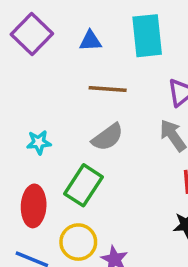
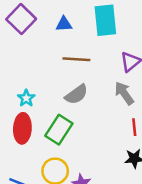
cyan star: (39, 142) -> (26, 98), turned -30
red ellipse: (34, 206) -> (22, 128), moved

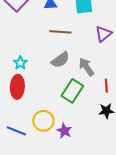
gray arrow: (124, 93) -> (86, 67), moved
green rectangle: (59, 130) -> (72, 91), moved

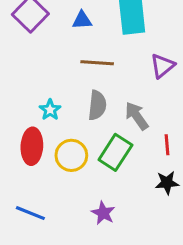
gray semicircle: (60, 60) -> (97, 105), turned -48
cyan star: (20, 63) -> (50, 110), moved
yellow circle: (43, 121) -> (71, 155), moved

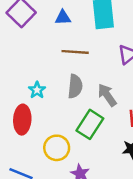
yellow circle: (71, 155) -> (57, 148), moved

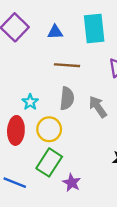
green rectangle: (90, 124) -> (49, 162), moved
yellow circle: (57, 148) -> (49, 129), moved

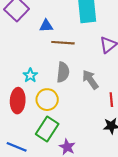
blue triangle: (55, 32) -> (46, 26), moved

